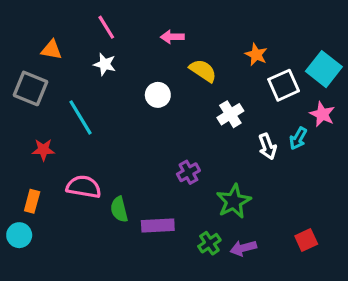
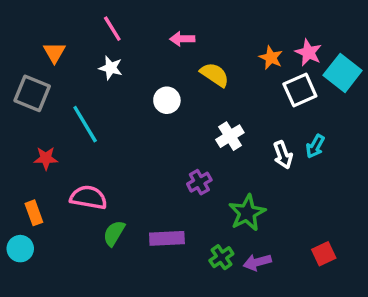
orange triangle: (51, 50) -> (54, 52), turned 50
white cross: (230, 114) -> (230, 136), moved
pink star: (322, 114) -> (308, 52), moved
orange rectangle: (32, 201) -> (34, 213), turned -35
green semicircle: (119, 209) -> (114, 233), moved, turned 45

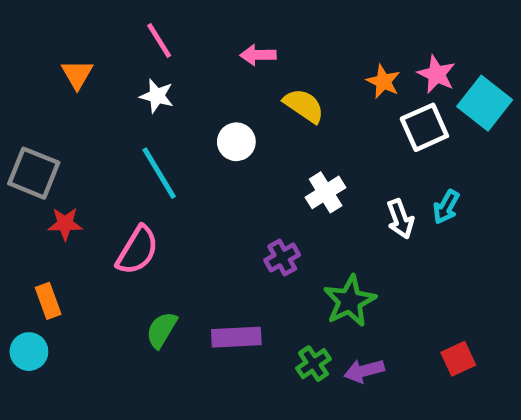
gray square: (32, 93) -> (34, 173), moved
cyan line: (85, 124) -> (159, 173), moved
pink semicircle: (88, 197) -> (137, 250), moved, turned 111

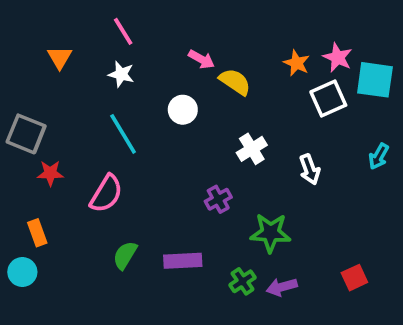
pink arrow: (258, 55) -> (201, 59), moved, turned -150
cyan square: (485, 103) -> (375, 80), turned -30
cyan arrow: (446, 207) -> (379, 156), moved
green star: (350, 301) -> (270, 233), turned 30

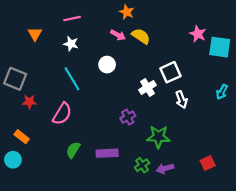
pink line: (123, 31) -> (72, 19), turned -70
orange star: (297, 63) -> (127, 12), moved
yellow semicircle: (235, 82) -> (141, 36), moved
white square: (328, 99) -> (170, 72), moved
orange rectangle: (37, 233) -> (22, 137), turned -32

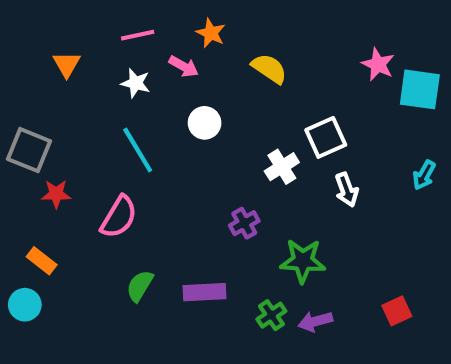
orange star: (127, 12) -> (211, 33), moved
pink arrow: (118, 35) -> (184, 66), moved

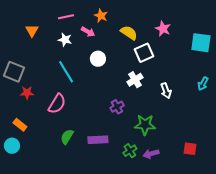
pink star: (378, 64) -> (163, 29), moved
white square: (326, 137) -> (144, 53), moved
red square: (397, 311) -> (190, 149), turned 32

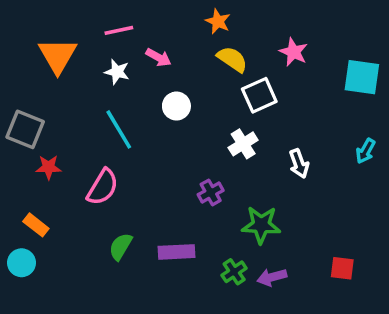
orange star: (101, 16) -> (218, 21), moved
orange triangle: (32, 31) -> (58, 56), size x1.6

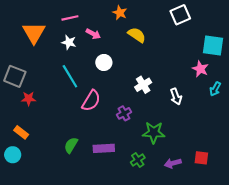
orange star: (218, 21) -> (120, 13), moved
pink star: (294, 52) -> (200, 69), moved
white square: (259, 95) -> (180, 15), moved
pink semicircle: (103, 187) -> (91, 101), moved
purple arrow: (272, 277) -> (173, 163), moved

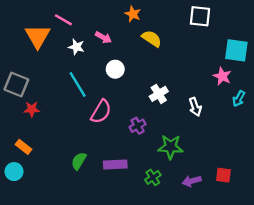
white square: (180, 15) -> (200, 16), turned 30
pink line: (70, 18) -> (63, 20), moved, turned 42

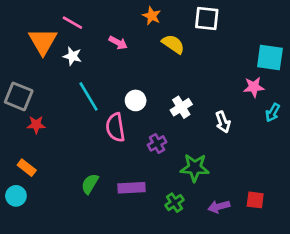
white square: (200, 16) -> (207, 19), moved
white star: (76, 47) -> (72, 56), moved
white circle: (115, 69) -> (136, 100), moved
pink star: (222, 76) -> (254, 87), turned -30
pink semicircle: (101, 112) -> (115, 127), turned 140

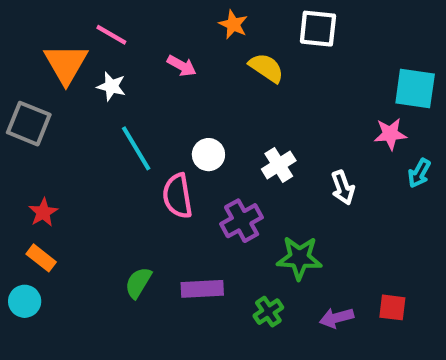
gray square: (19, 96) -> (29, 124), moved
red star: (36, 125) -> (43, 212), moved, turned -30
purple cross: (157, 143) -> (242, 221), size x1.4

